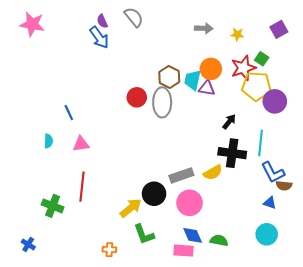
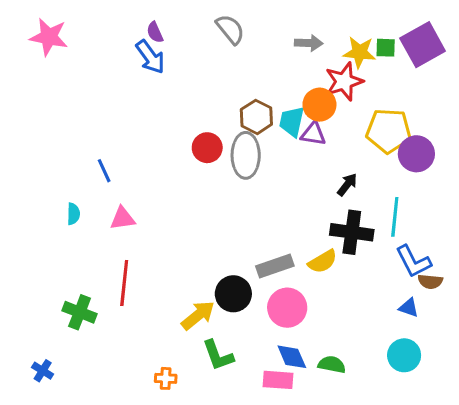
gray semicircle: (134, 17) -> (230, 29), moved
purple square: (279, 29) -> (423, 45), size x1.6
yellow star: (237, 34) -> (359, 52), size x1.5
green square: (262, 59) -> (386, 48), moved, turned -32
red star: (243, 68) -> (344, 82), moved

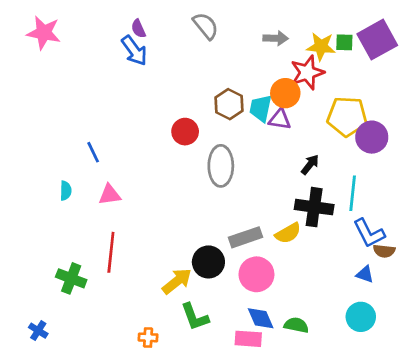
gray ellipse: (246, 155) -> (221, 166), moved

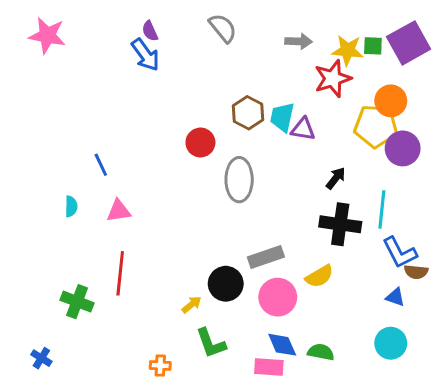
orange circle: (285, 93) -> (391, 101), moved
yellow semicircle: (288, 233) -> (319, 276), moved
yellow arrow: (177, 281) -> (192, 305), size x0.6

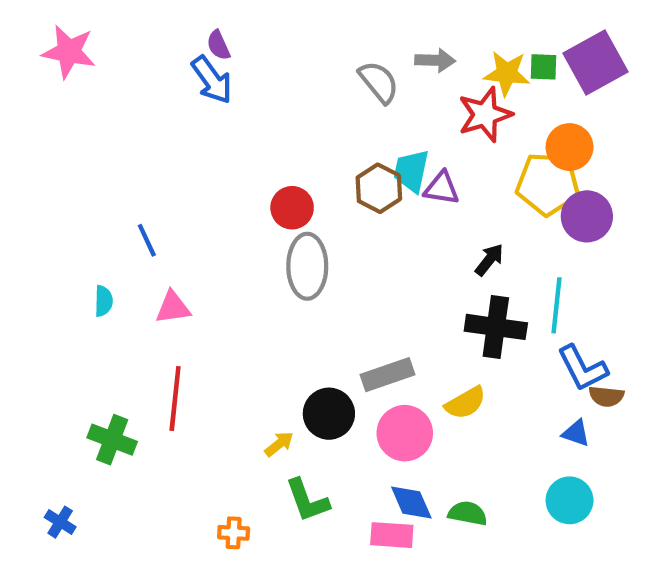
gray semicircle: (223, 28) -> (379, 82), moved
brown hexagon: (248, 113) -> (379, 188), moved
gray ellipse: (239, 180) -> (307, 266), moved

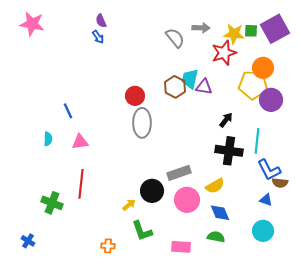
blue arrow: (212, 80) -> (98, 37), size x0.6
blue diamond: (411, 503) -> (220, 213), moved

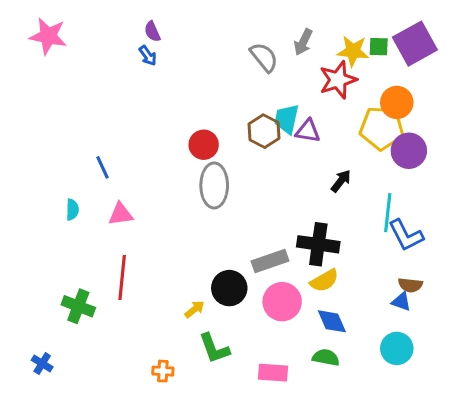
gray arrow: (201, 28) -> (303, 42), turned 114
black cross: (229, 151) -> (318, 244), moved
blue L-shape: (269, 170) -> (406, 235), moved
brown semicircle: (280, 183) -> (410, 285), moved

